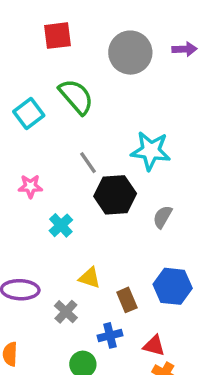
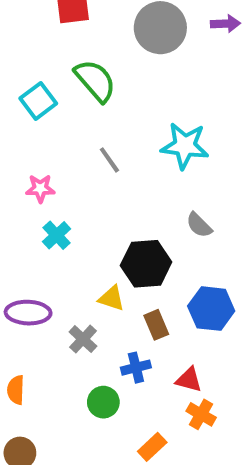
black hexagon: (115, 195) -> (146, 264), moved
gray semicircle: (163, 217) -> (199, 225), turned -75
cyan cross: (61, 225) -> (57, 235), moved

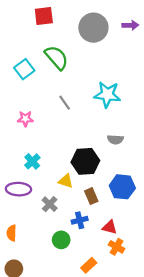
gray semicircle: (199, 225) -> (115, 140), turned -42
cyan cross: (57, 235) -> (32, 161), moved

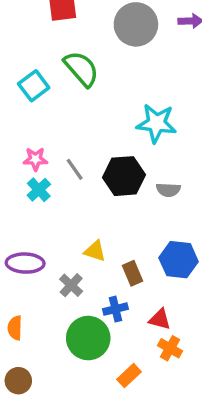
gray line: (65, 103) -> (75, 169), moved
cyan cross: (32, 161) -> (39, 190), moved
black hexagon: (85, 161) -> (124, 176), moved
green circle: (61, 240) -> (88, 338), size x1.6

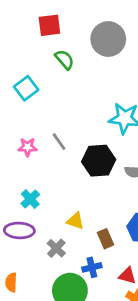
green semicircle: (81, 69) -> (64, 60), moved, size x0.7
gray line: (75, 169) -> (59, 142), moved
cyan cross: (39, 190) -> (30, 199), moved

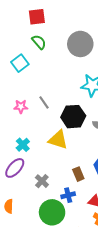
gray circle: (108, 39) -> (80, 44), moved
green semicircle: (64, 60) -> (39, 42), moved
yellow triangle: (75, 221) -> (58, 140), moved, size x1.5
purple ellipse: (19, 230) -> (15, 168), turned -50

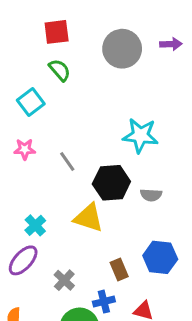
gray circle: (80, 44) -> (122, 49), moved
pink star: (21, 106) -> (25, 149), moved

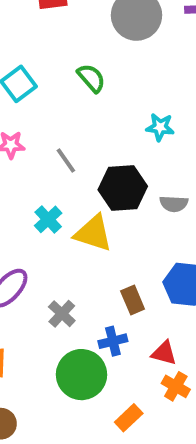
green semicircle: (60, 70) -> (91, 78), moved
cyan star: (140, 136) -> (160, 127), size x0.6
cyan cross: (35, 225) -> (48, 219), moved

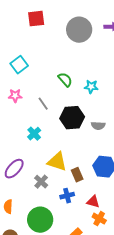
green semicircle: (91, 78) -> (65, 80), moved
yellow triangle: (93, 233) -> (57, 162), moved
green circle: (82, 375) -> (40, 220), moved

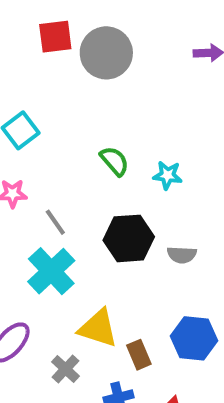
gray circle: (79, 30) -> (106, 53), moved
gray line: (43, 104) -> (55, 222), moved
cyan cross: (34, 134) -> (51, 271), size x1.6

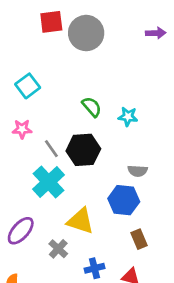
black hexagon: (129, 238) -> (83, 150), moved
blue hexagon: (194, 338) -> (124, 200), moved
brown rectangle: (139, 355) -> (139, 239), moved

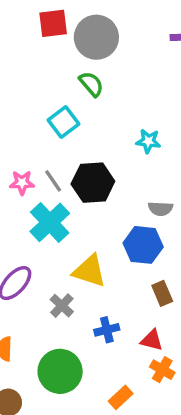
cyan square: (28, 86) -> (64, 122), moved
green semicircle: (92, 107) -> (91, 84), moved
pink star: (22, 129) -> (22, 183), moved

